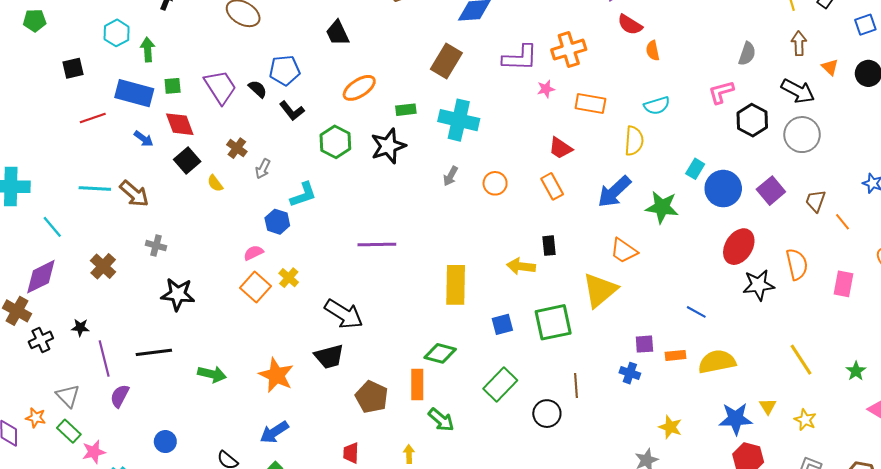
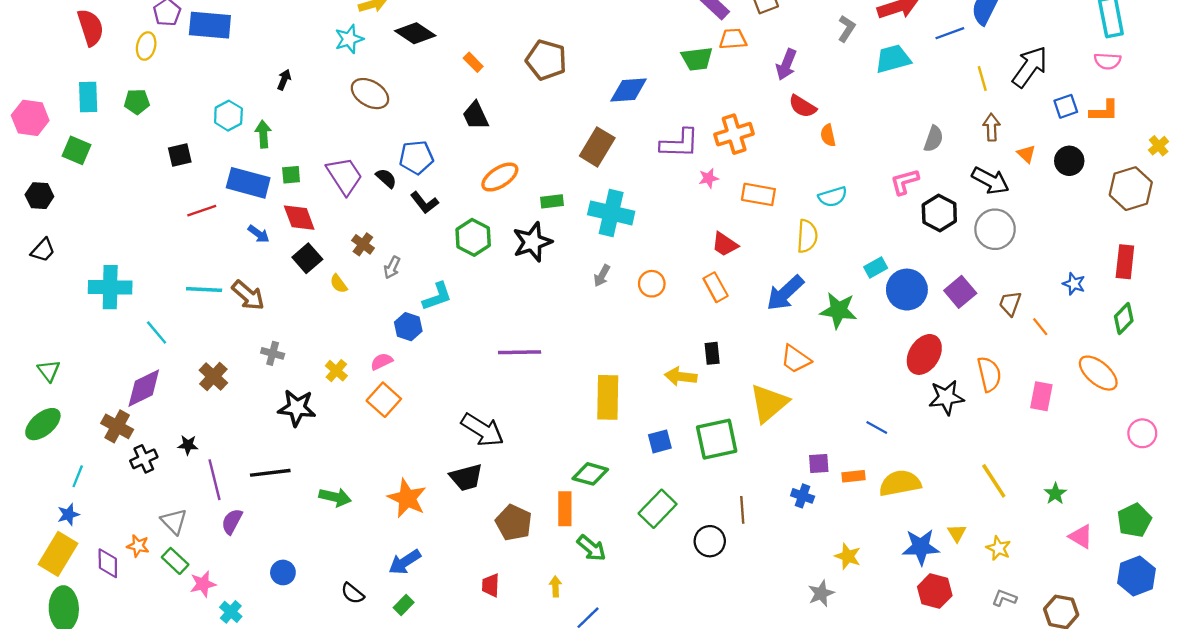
cyan rectangle: (695, 169) -> (876, 267), turned 30
yellow cross: (289, 278) -> (336, 371), moved

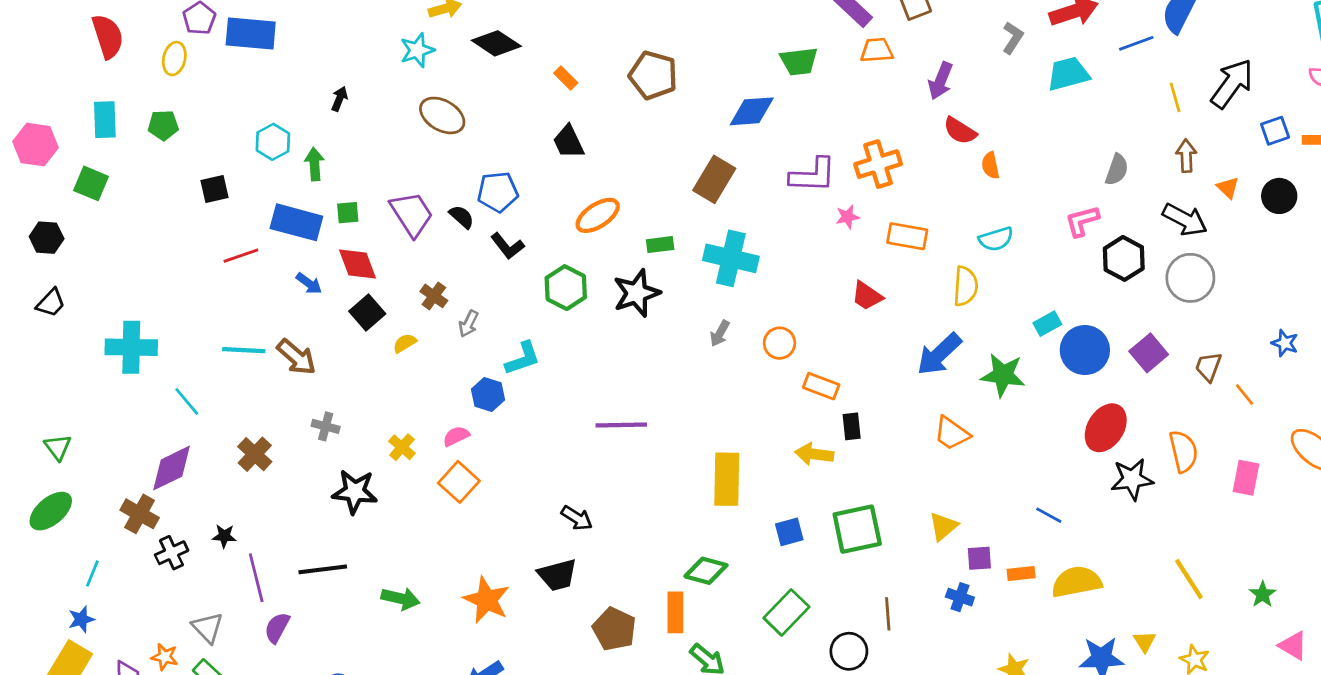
green trapezoid: (697, 59) -> (799, 61), moved
yellow semicircle: (339, 284) -> (405, 343), turned 96
orange rectangle: (716, 287) -> (821, 386), moved, turned -40
yellow triangle: (769, 403) -> (943, 526), moved, size x0.6
black arrow: (482, 430) -> (577, 518), size x0.6

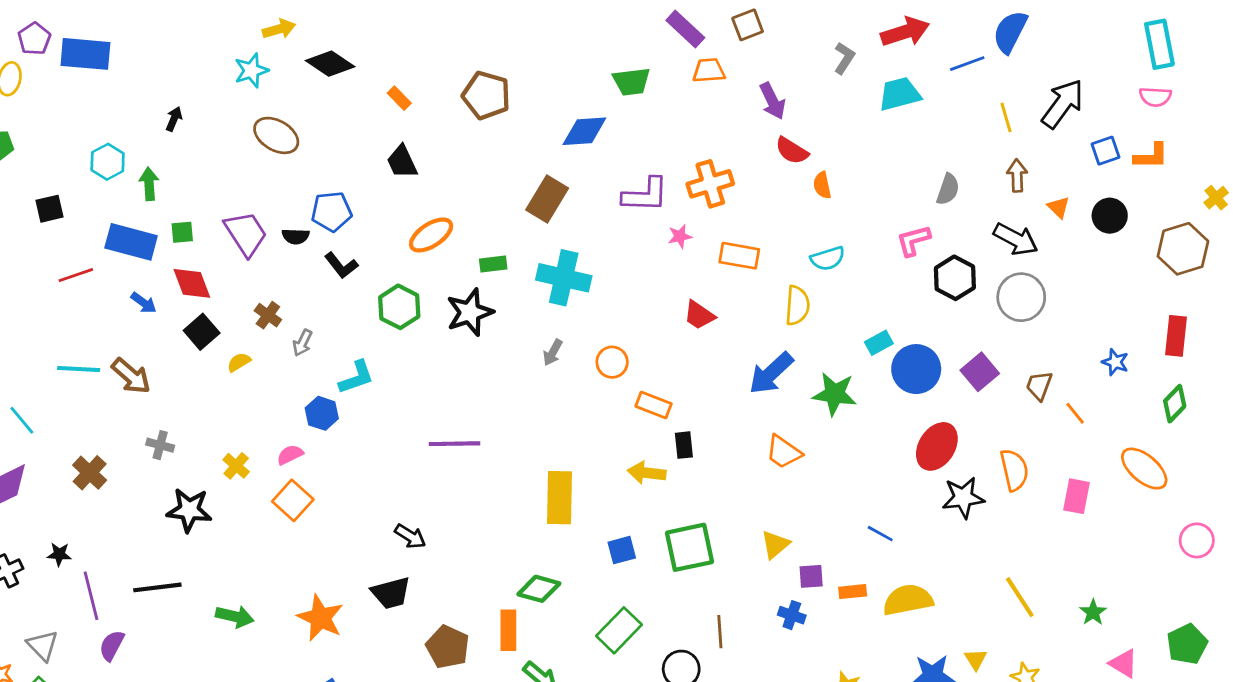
purple arrow: (941, 81) -> (772, 101), turned -48
black semicircle: (462, 217) -> (296, 236), turned 140

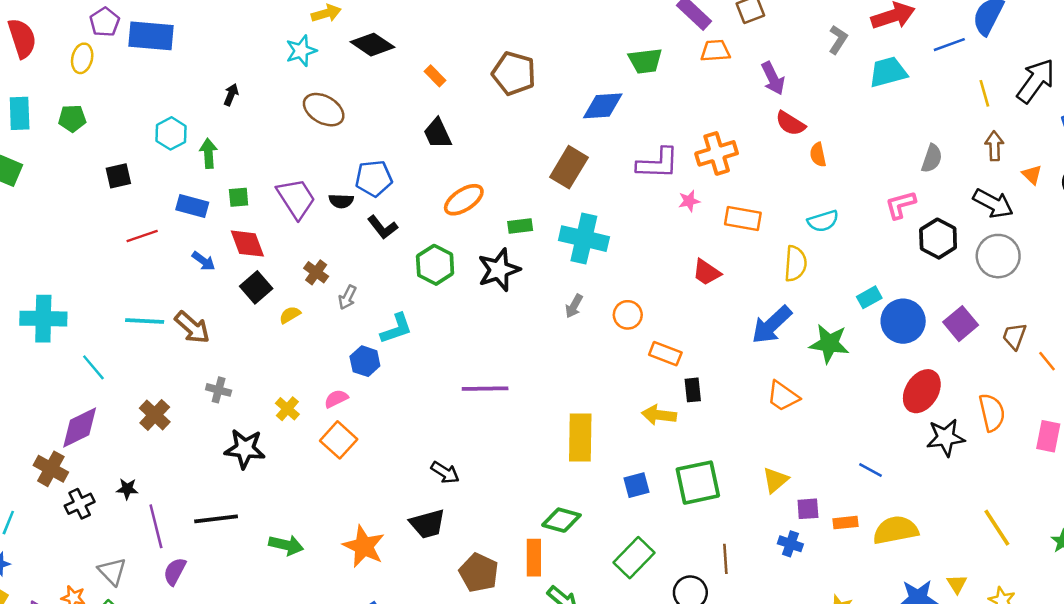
blue rectangle: (131, 242) -> (192, 206), size x0.7

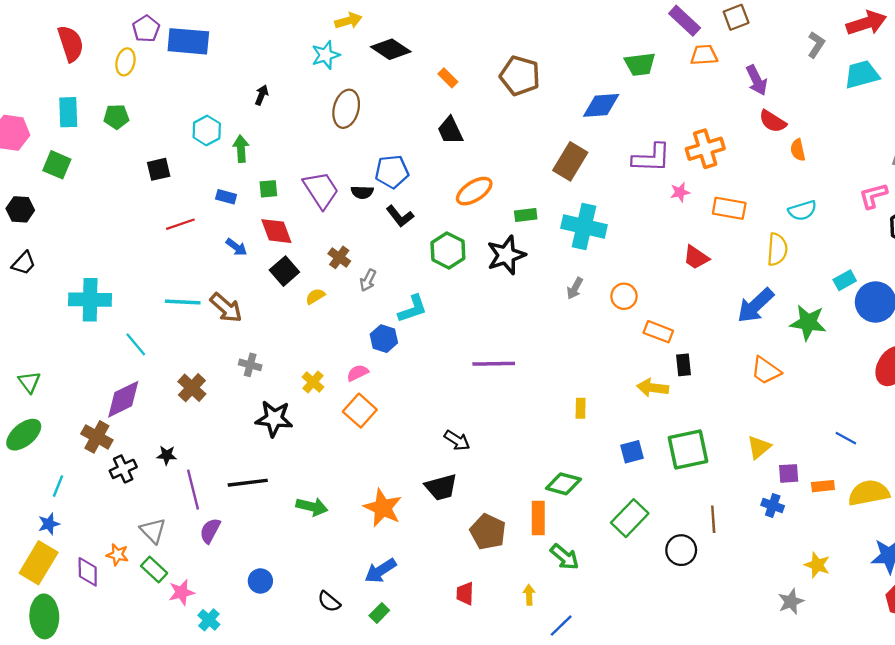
brown ellipse: (324, 110) -> (346, 109), turned 75
blue rectangle: (192, 206) -> (226, 197), size x0.7
yellow rectangle: (580, 437) -> (581, 408), size x0.5

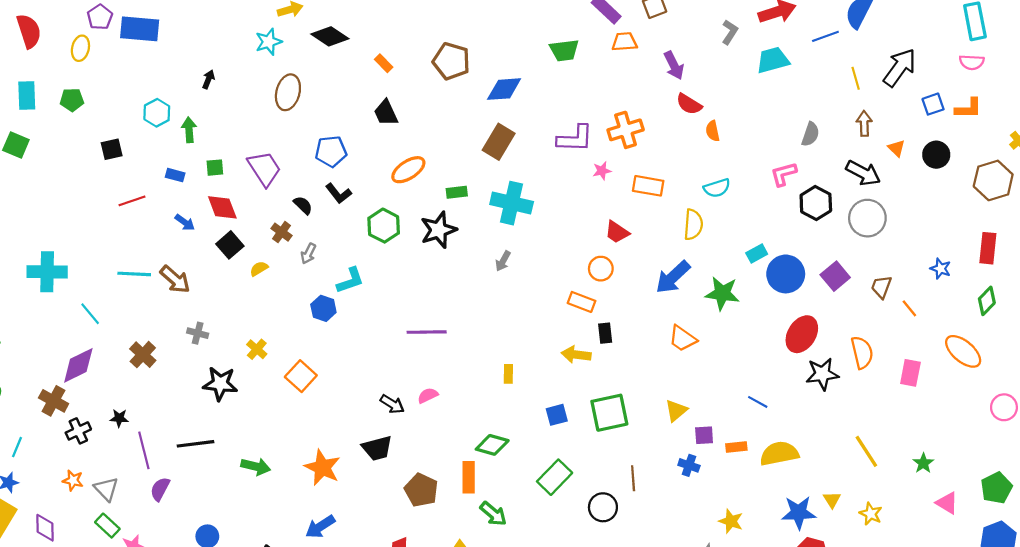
blue diamond: (601, 105) -> (504, 89), moved
black semicircle: (362, 192) -> (303, 205), moved, turned -138
orange circle: (624, 296) -> (601, 269), moved
pink semicircle: (358, 373) -> (428, 395), moved
orange star: (117, 555) -> (73, 480), moved

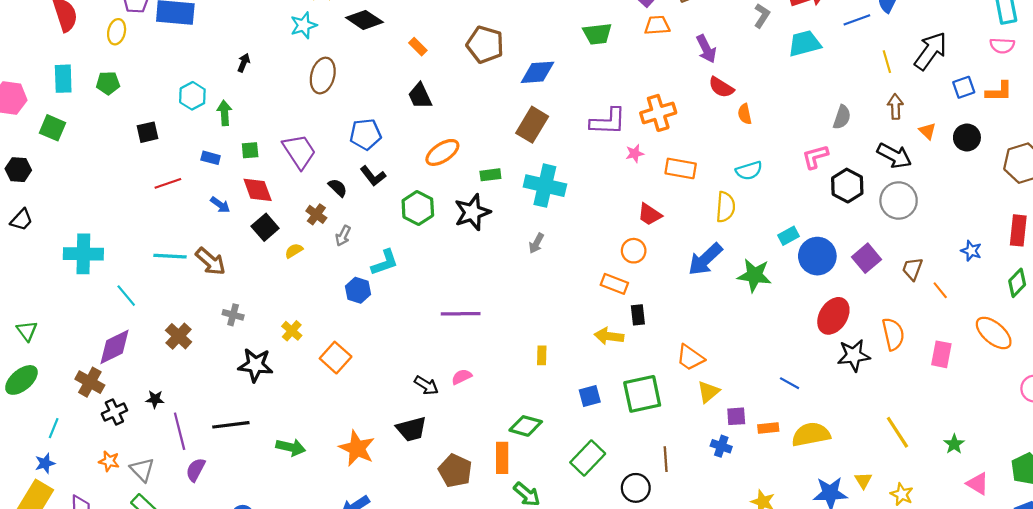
orange trapezoid: (683, 338) -> (690, 358), moved

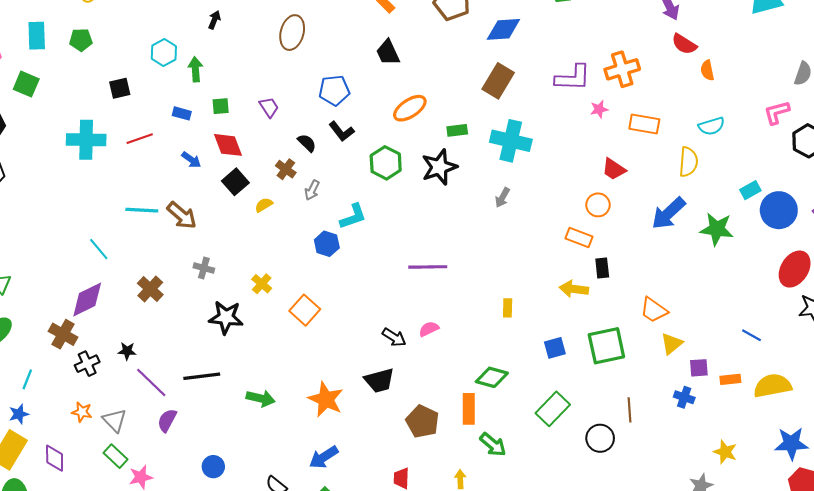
purple trapezoid: (299, 151) -> (269, 107), size x0.6
cyan cross: (83, 254) -> (86, 140), moved
purple line: (180, 431) -> (151, 383), turned -32

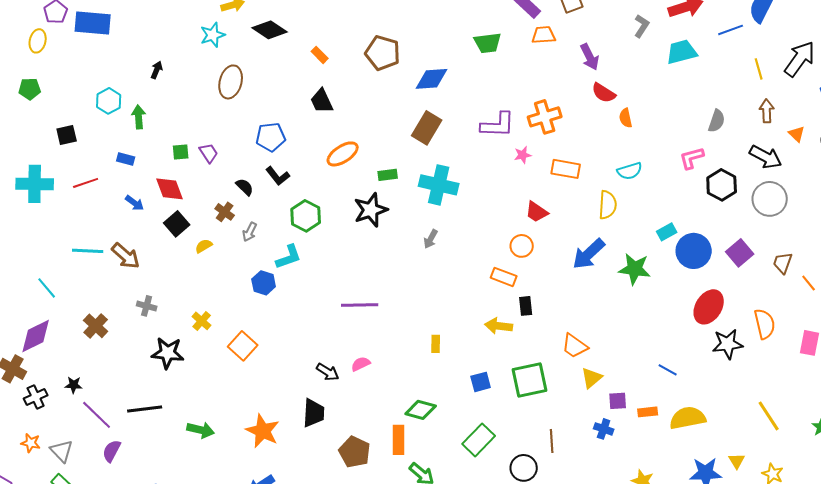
green square: (221, 106) -> (181, 152), moved
green hexagon: (386, 163) -> (306, 216), moved
black trapezoid: (379, 380) -> (314, 413), turned -72

